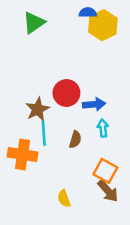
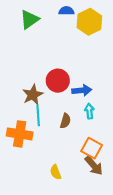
blue semicircle: (88, 13) -> (66, 11), moved

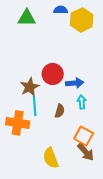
green triangle: (29, 20) -> (27, 18), turned 36
yellow semicircle: (56, 172) -> (51, 158), size x1.5

